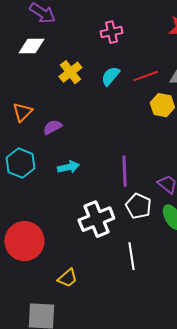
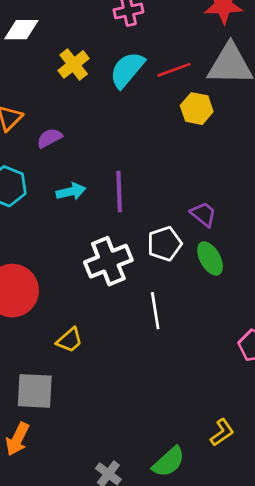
cyan semicircle: (110, 76) -> (127, 70), size x1.4
purple line: (124, 171) -> (119, 192), moved
white pentagon: (138, 206) -> (165, 244), turned 30

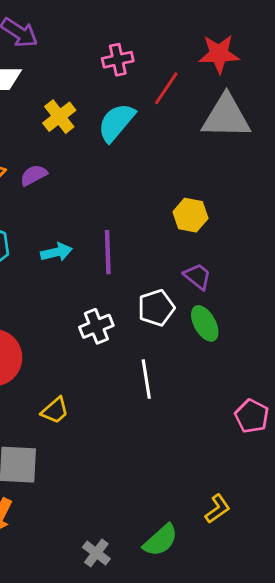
red line: (174, 70) -> (166, 88), moved, turned -36
yellow hexagon: (197, 109) -> (190, 215), moved
purple semicircle: (49, 138) -> (34, 175), moved
white cross: (108, 261) -> (96, 326), size x0.7

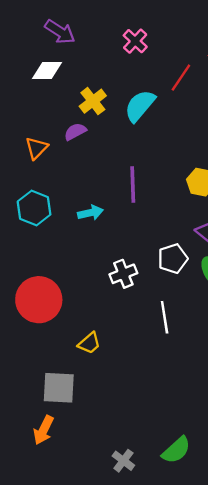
pink cross: (118, 60) -> (135, 41), moved, turned -35
purple semicircle: (34, 175) -> (75, 132), moved
purple line: (108, 252) -> (133, 185), moved

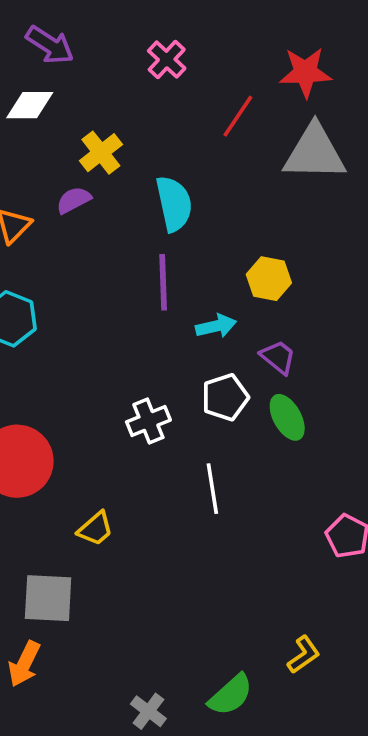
cyan semicircle: (140, 106) -> (174, 204), moved, turned 128
cyan arrow: (90, 213) -> (216, 326), moved

